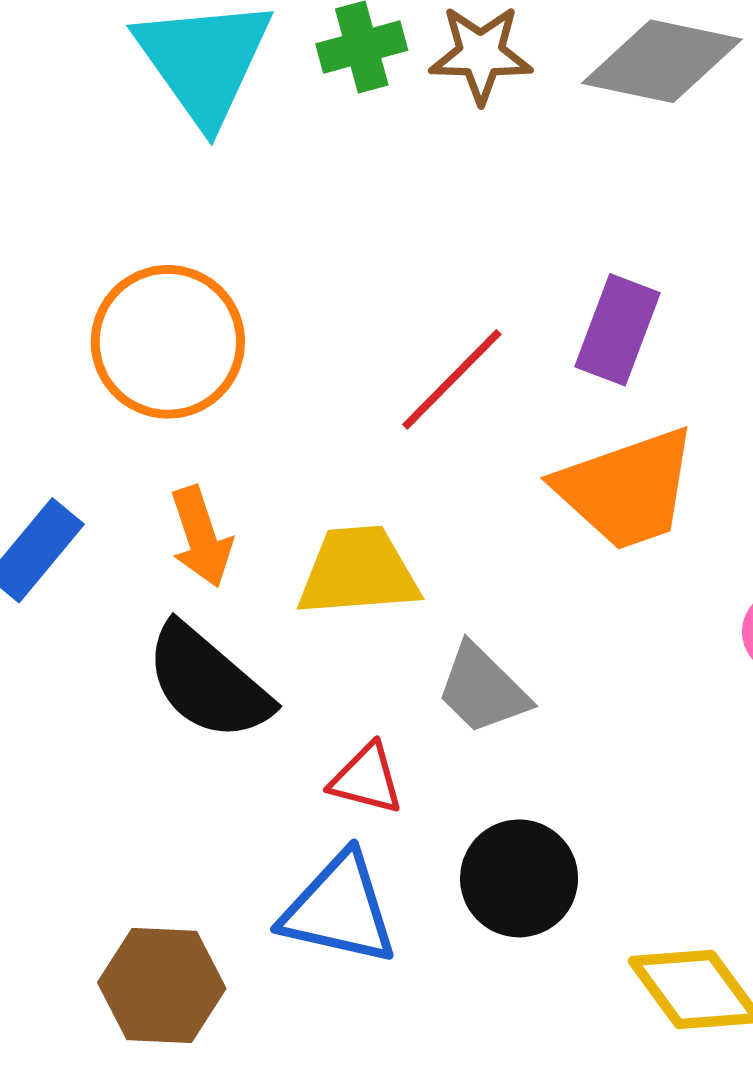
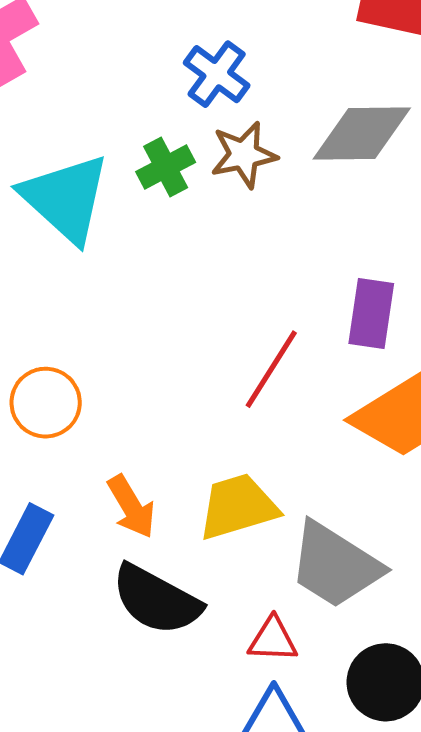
orange circle: (168, 342) -> (46, 403), moved, size x0.7
gray trapezoid: (483, 689) -> (335, 565), size x1.5

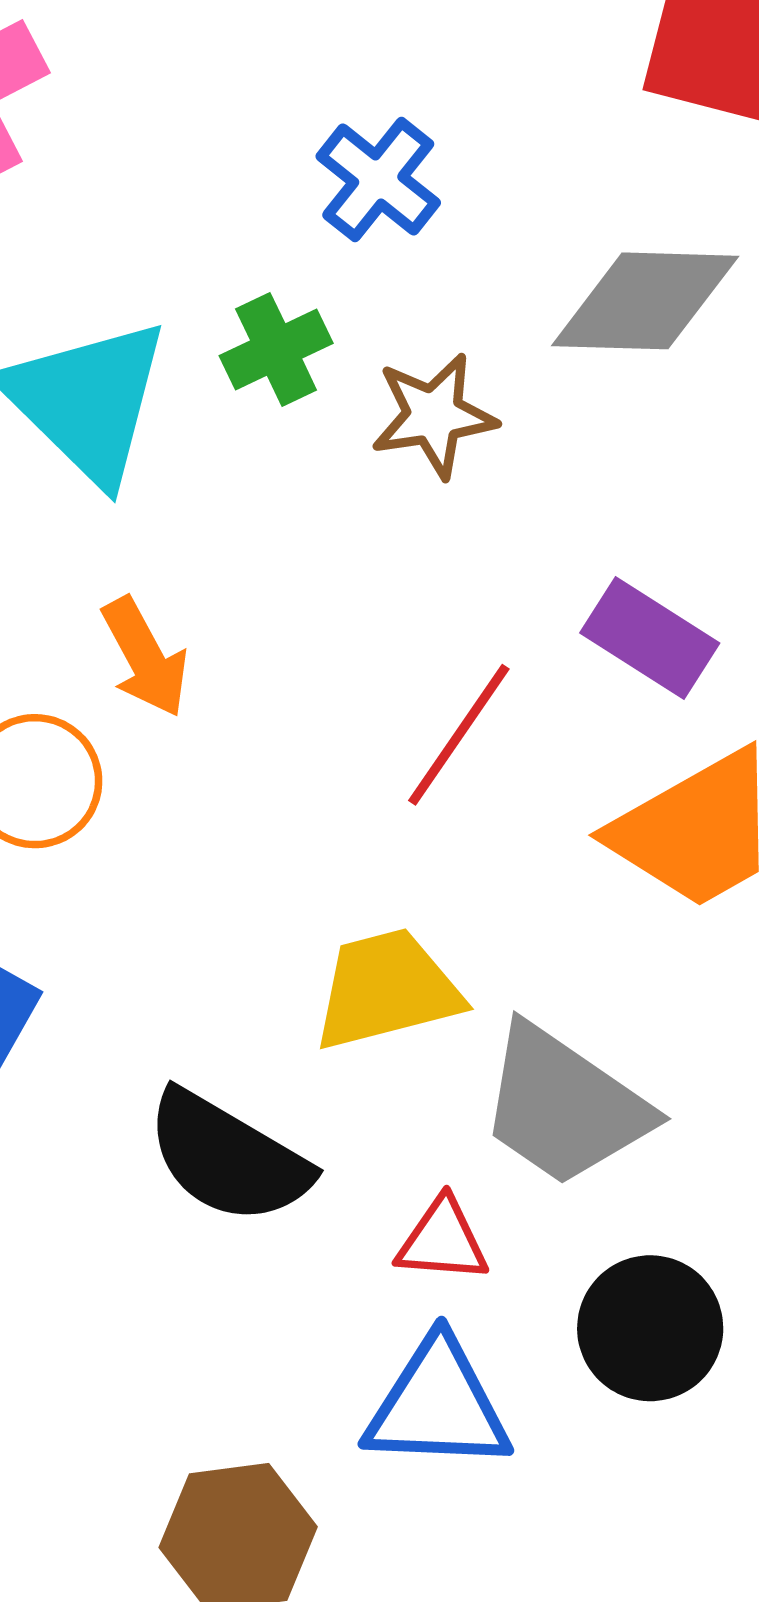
brown star: (244, 155) -> (434, 416), moved
purple rectangle: (371, 313) -> (650, 638), turned -68
orange arrow: (131, 507) -> (145, 657), moved

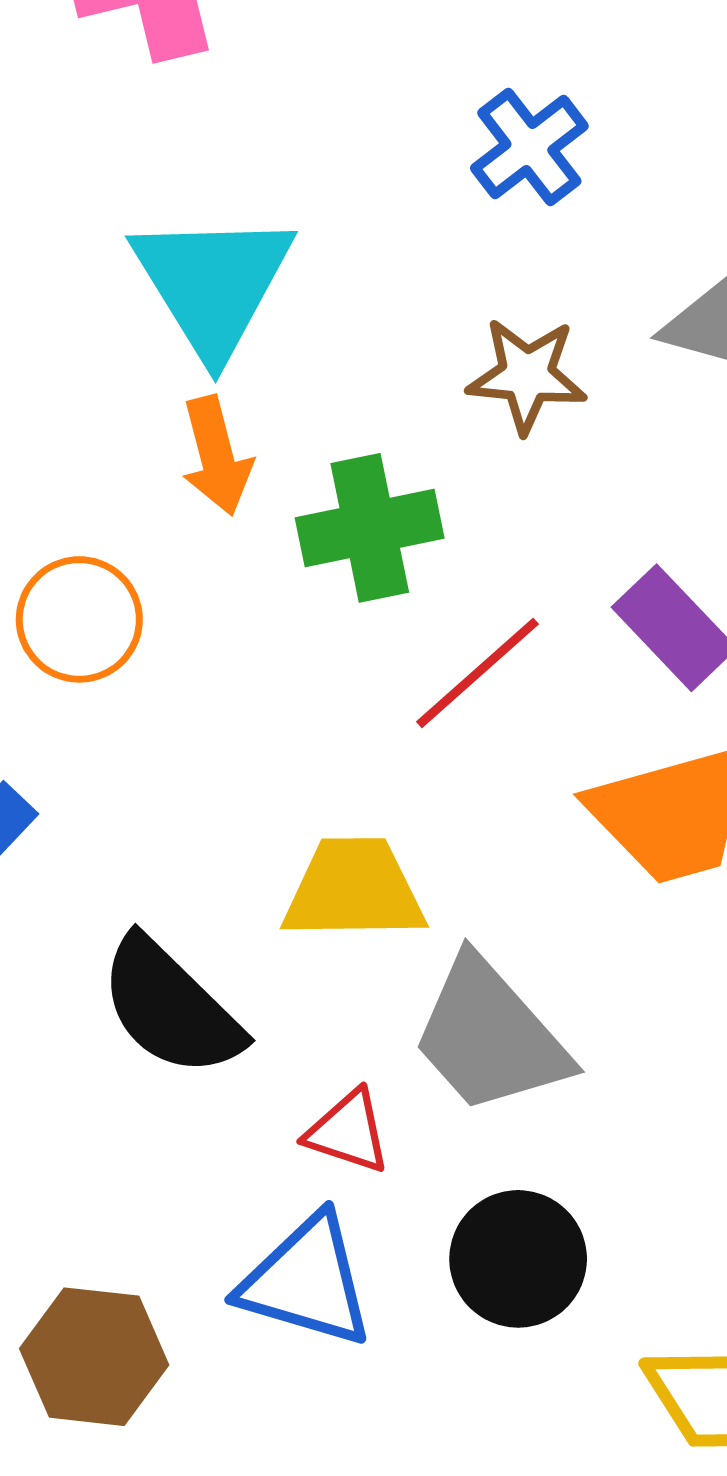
green cross: (276, 350) -> (370, 528), moved, size x1.4
orange arrow: (145, 657) -> (216, 456), moved

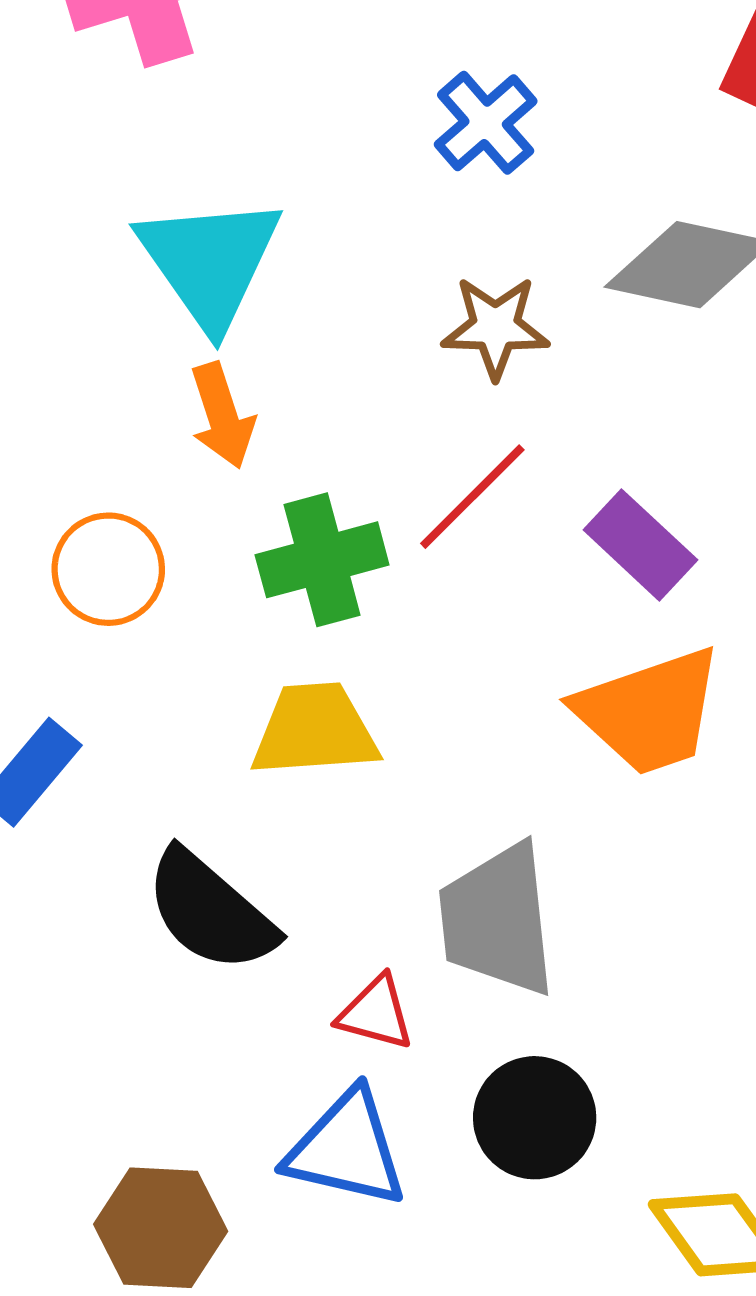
green cross: (370, 528) -> (322, 560), moved
red line: (477, 673) -> (472, 497), moved
yellow trapezoid: (354, 890) -> (315, 730), moved
gray trapezoid: (490, 1036) -> (498, 920), turned 39

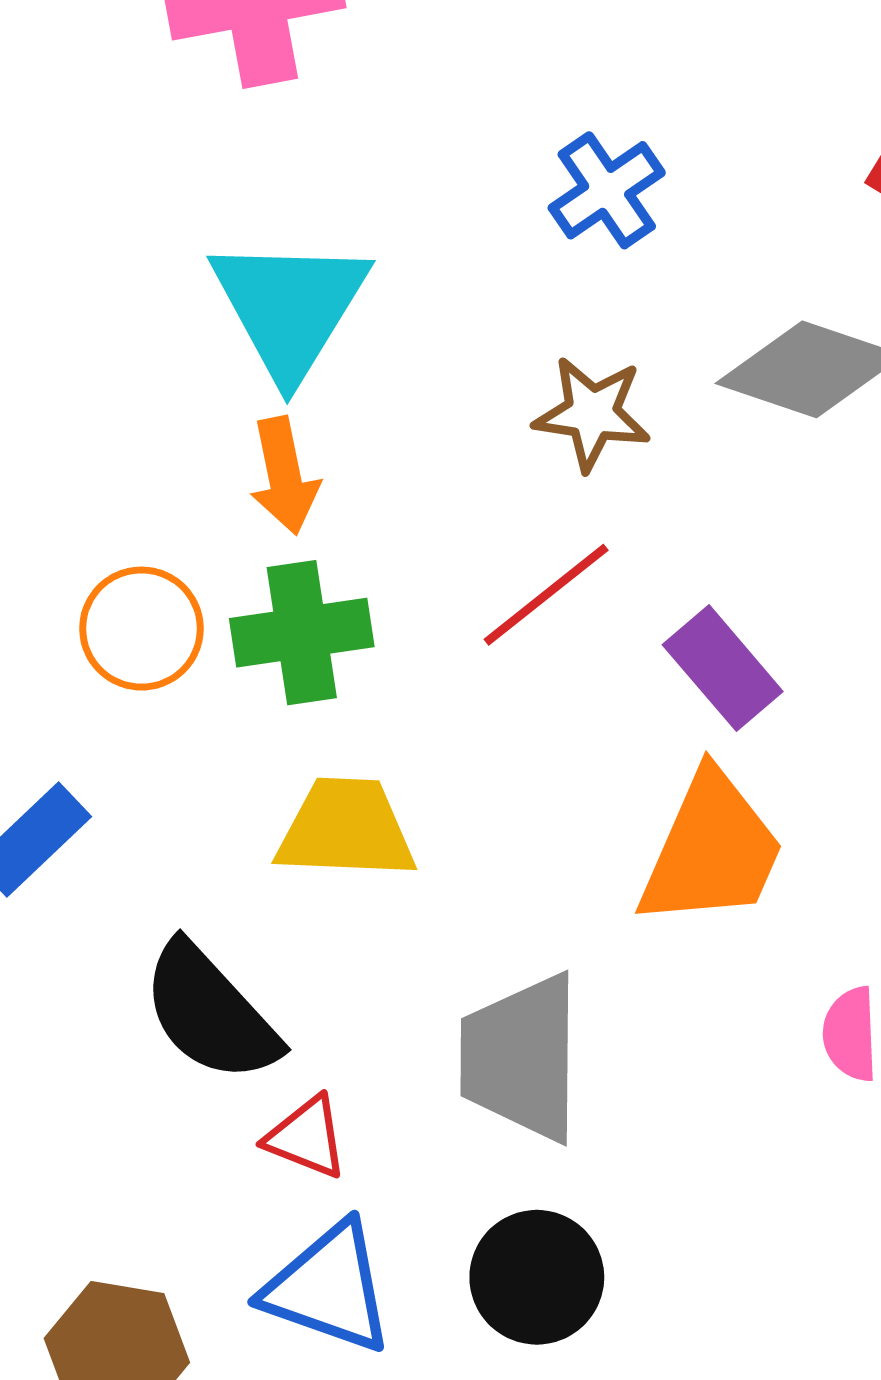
green cross: (322, 560) -> (302, 633), moved
orange trapezoid: (649, 711) -> (712, 850), turned -54
red triangle: (376, 1013) -> (307, 1137), moved

